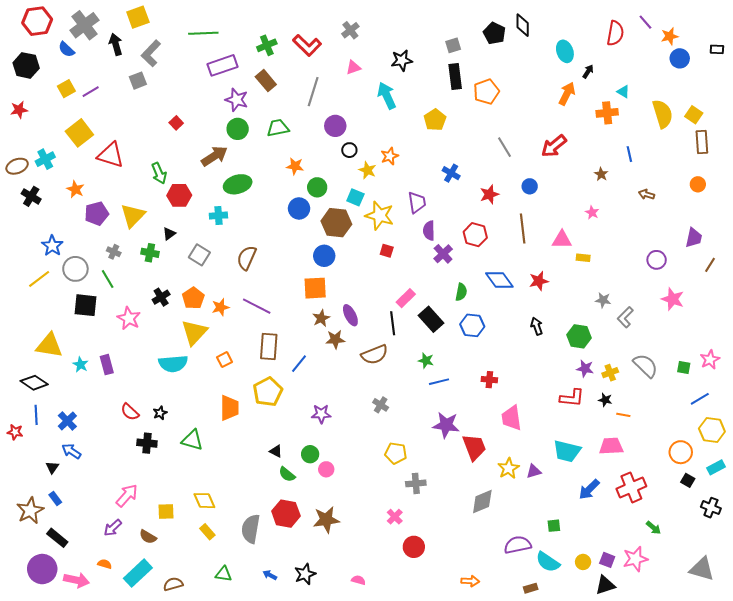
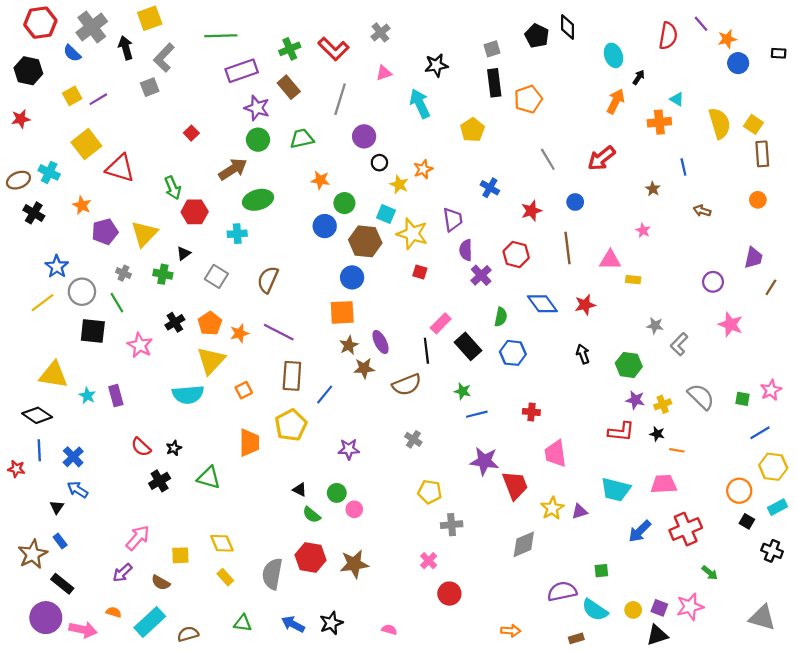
cyan cross: (45, 159) -> (49, 172), turned -36
black cross: (147, 443) -> (160, 481), turned -36
blue arrow: (270, 575) -> (293, 624), size x1.5

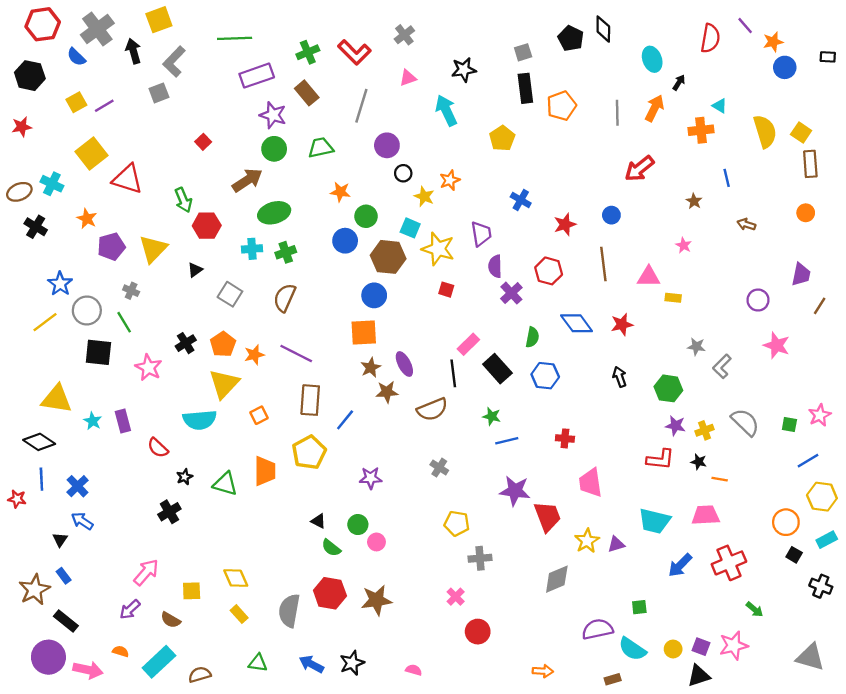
gray line: (548, 159) -> (617, 113), moved, turned 30
green cross: (163, 274) -> (286, 252), moved, turned -30
red semicircle: (141, 447) -> (158, 448), moved
green triangle: (209, 478) -> (225, 484), moved

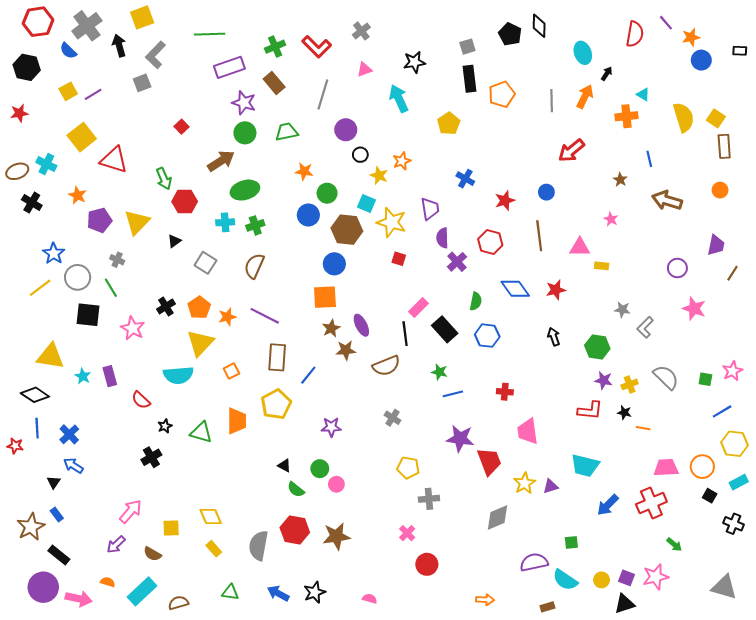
brown arrow: (746, 224) -> (667, 200), size x1.8
pink trapezoid: (706, 515) -> (666, 468), moved

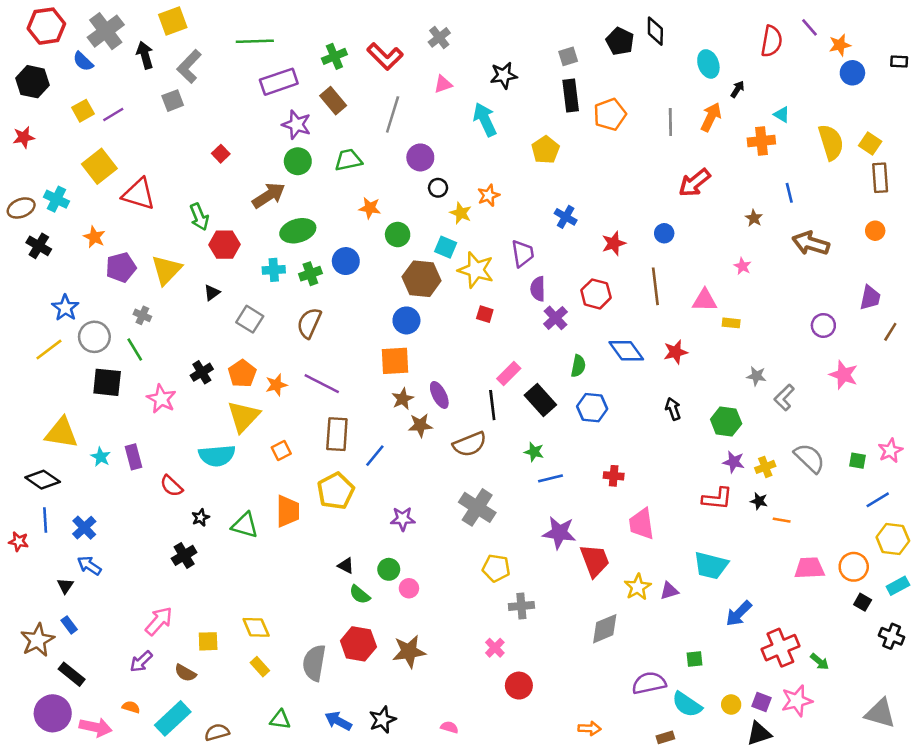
blue circle: (308, 215) -> (346, 261), moved
gray cross: (393, 418) -> (477, 507), size x1.8
red cross: (651, 503) -> (780, 648), moved

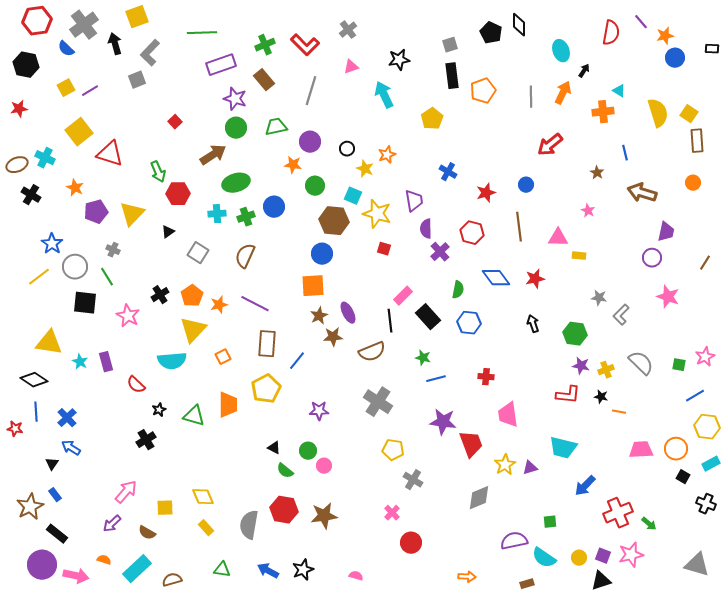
purple circle: (420, 157) -> (310, 142), moved
purple trapezoid: (870, 298) -> (666, 232), moved
gray cross: (521, 606) -> (413, 480), turned 36

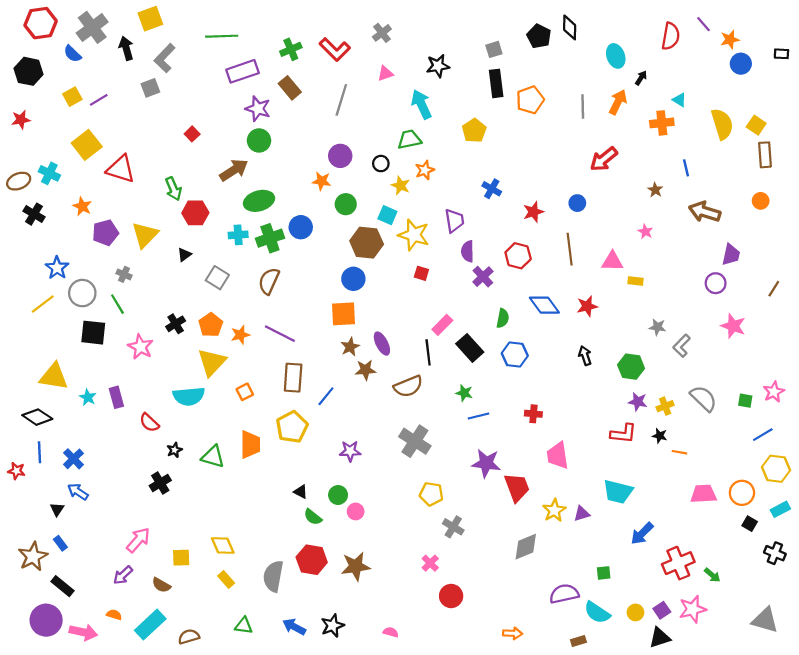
green trapezoid: (276, 127) -> (409, 139), moved
green cross: (246, 217) -> (270, 238), size x1.4
purple square: (603, 556) -> (662, 610), turned 35

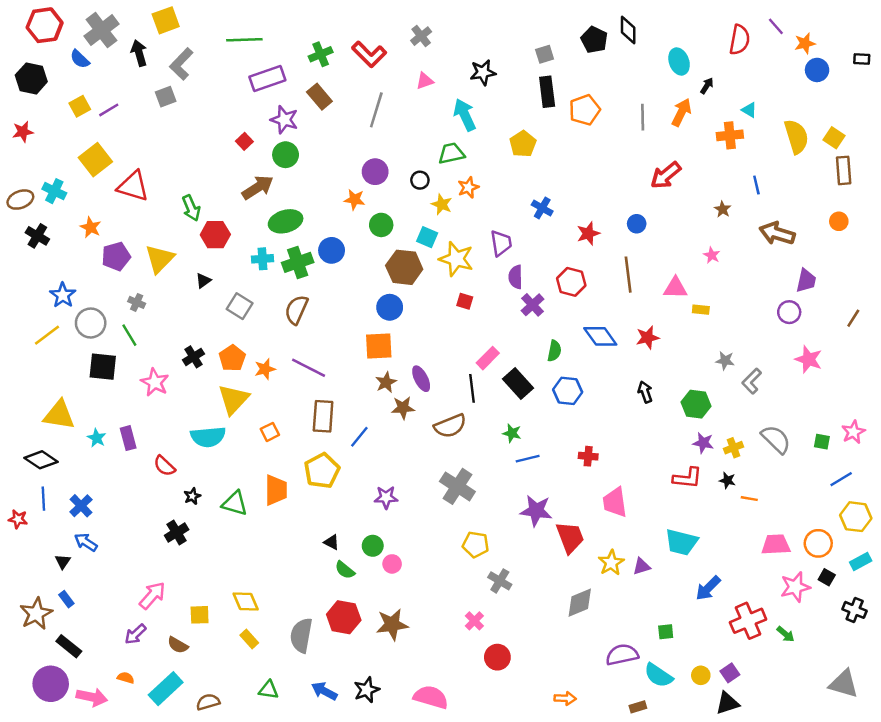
red square: (192, 134) -> (244, 141), moved
pink star: (693, 609) -> (795, 587), moved
pink semicircle: (391, 632) -> (431, 697), size x2.0

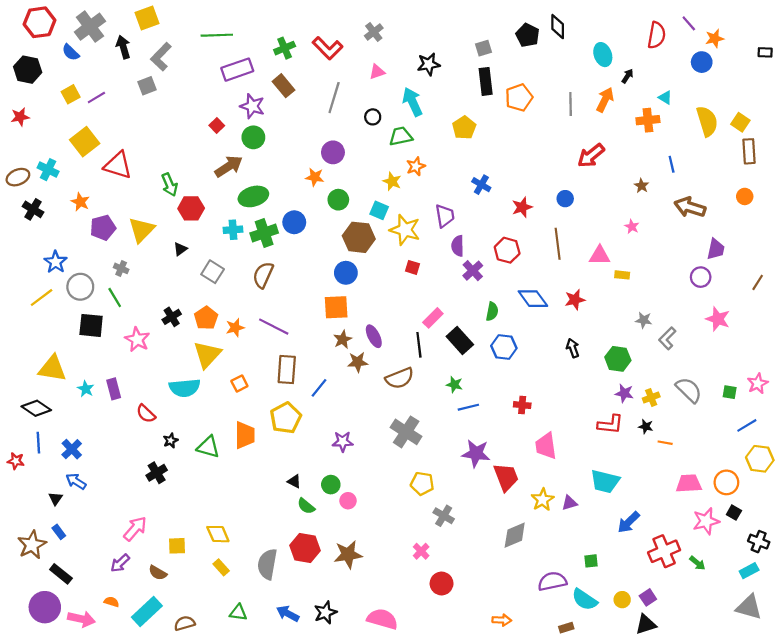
blue circle: (817, 70) -> (702, 62), moved
black circle: (420, 180) -> (373, 117), moved
cyan rectangle: (861, 562) -> (749, 571), moved

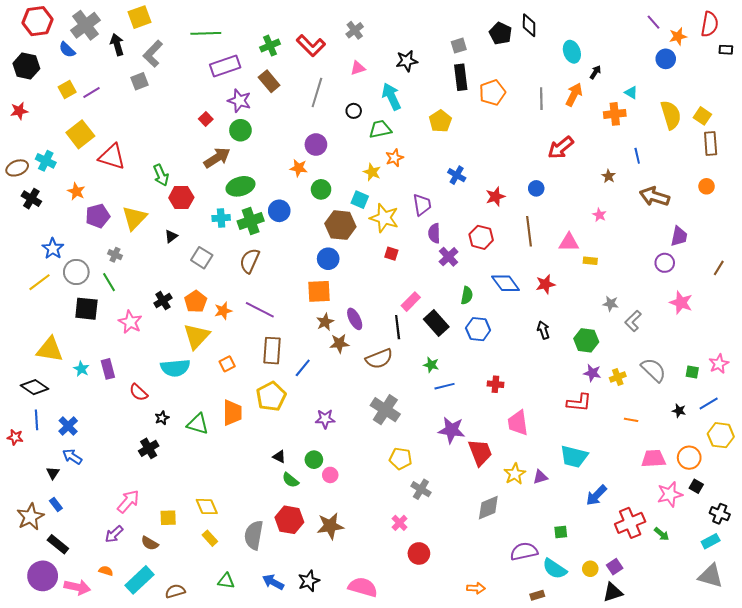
red semicircle: (657, 35) -> (710, 24), moved
black star: (646, 427) -> (679, 411), moved

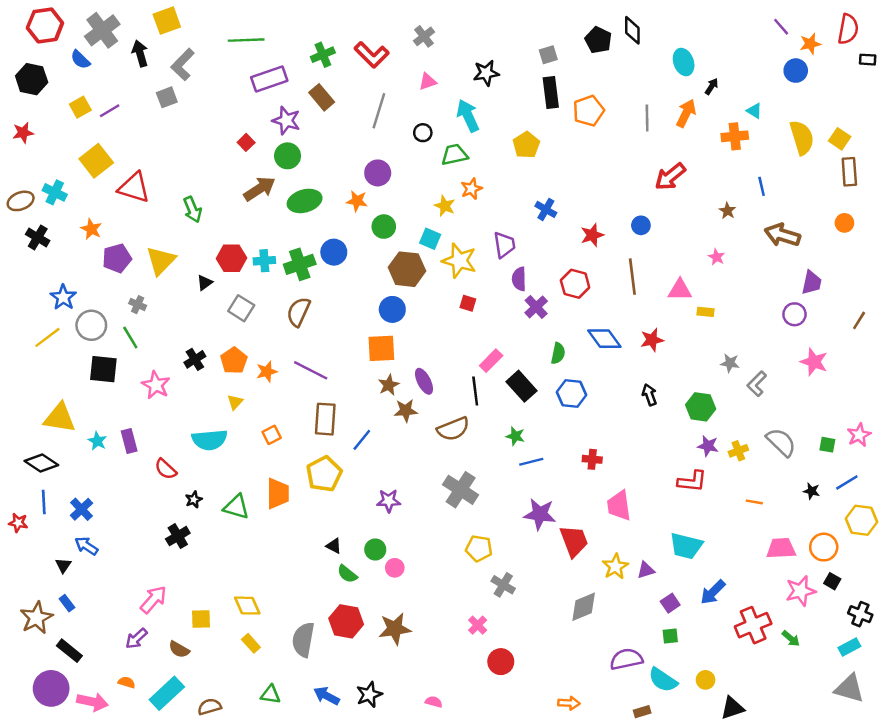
green ellipse: (240, 186) -> (305, 201), moved
red hexagon: (181, 198) -> (231, 258), moved
yellow triangle: (197, 336) -> (235, 402), size x0.5
purple square: (615, 567) -> (670, 603), moved
pink semicircle: (363, 587) -> (434, 702), size x0.5

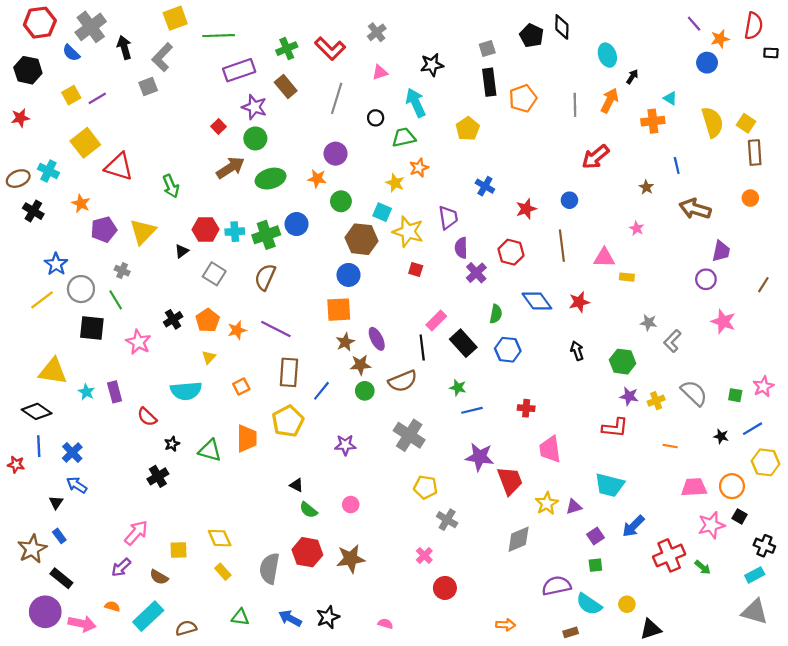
yellow square: (167, 21) -> (175, 18), moved
green circle: (375, 549) -> (365, 391), moved

